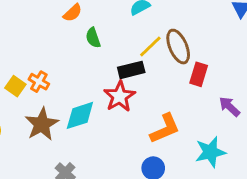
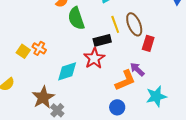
green semicircle: (93, 38) -> (76, 18), size x1.6
yellow line: (150, 47) -> (115, 24), turned -66
purple arrow: (229, 107) -> (137, 69), moved
brown star: (42, 124) -> (43, 97), moved

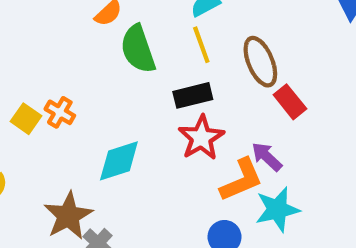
yellow line: (115, 24) -> (201, 45), moved
red rectangle: (148, 43) -> (290, 102), turned -56
red star: (94, 58) -> (201, 138), moved
cyan star: (156, 96) -> (277, 209), moved

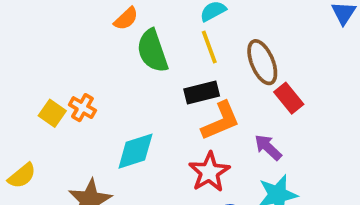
red star: (201, 138) -> (209, 172), moved
orange L-shape: (241, 180) -> (221, 121), moved

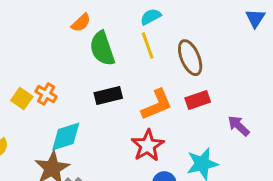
black rectangle: (202, 92) -> (108, 96), moved
red rectangle: (289, 98) -> (198, 100), moved, turned -70
purple arrow: (268, 147) -> (239, 126), moved
cyan diamond: (135, 151) -> (66, 136), moved

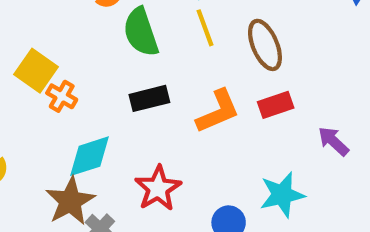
yellow square: (22, 99) -> (36, 71), moved, size x1.4
red star: (148, 146) -> (158, 188), moved

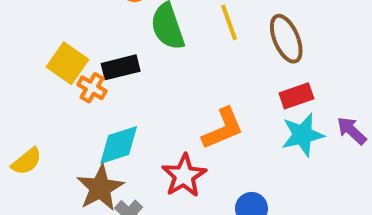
black rectangle: (149, 98) -> (121, 67), moved
orange L-shape: (218, 111) -> (223, 129), moved
cyan star: (282, 195) -> (303, 135), moved

